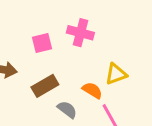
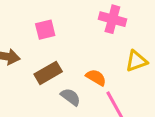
pink cross: (80, 33) -> (112, 19), moved
yellow triangle: (116, 74) -> (136, 61), moved

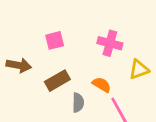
pink cross: (112, 19) -> (110, 43), moved
gray semicircle: (71, 97) -> (78, 103), turned 54

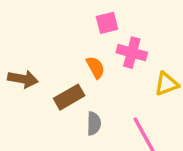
pink square: (55, 40) -> (107, 23), moved
orange semicircle: (102, 85) -> (96, 67), moved, turned 30

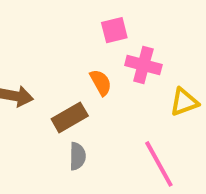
gray semicircle: (94, 123) -> (77, 156), moved

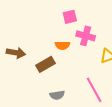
orange semicircle: (101, 82) -> (62, 45), turned 120
gray semicircle: (77, 156) -> (57, 95), moved, turned 80

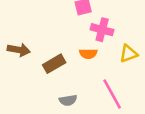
orange semicircle: (62, 45) -> (88, 54), moved

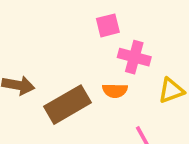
brown rectangle: (54, 64) -> (67, 105), size x1.4

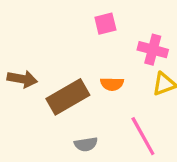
pink cross: (134, 57) -> (153, 50), moved

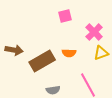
pink cross: (153, 50) -> (94, 32), turned 30

